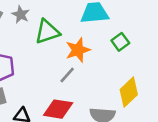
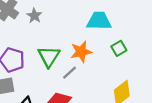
green triangle: (47, 32) -> (49, 56), moved, turned -45

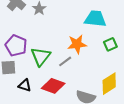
green triangle: (49, 56) -> (41, 57), moved

